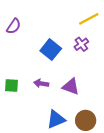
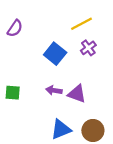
yellow line: (89, 19) -> (81, 24), moved
purple arrow: (41, 83) -> (54, 90), moved

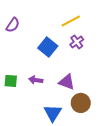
purple arrow: (54, 90) -> (36, 80), moved
blue triangle: (61, 129) -> (53, 113), turned -36
brown circle: (93, 130) -> (81, 103), moved

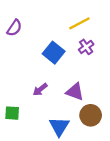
purple arrow: (36, 80) -> (40, 90), turned -48
green square: (11, 81) -> (12, 113), moved

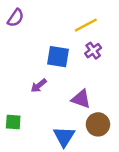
purple semicircle: (14, 28) -> (16, 18), moved
blue square: (54, 53) -> (58, 57), turned -30
purple arrow: (40, 90) -> (39, 86), moved

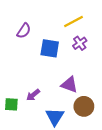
purple semicircle: (16, 18) -> (24, 31), moved
purple arrow: (39, 86) -> (33, 95), moved

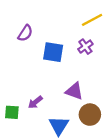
yellow line: (74, 21) -> (92, 20), moved

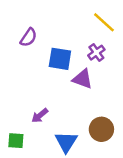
yellow line: (92, 20) -> (104, 22), turned 70
purple triangle: (74, 91) -> (83, 79), moved
green square: (12, 112) -> (16, 141), moved

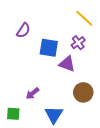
brown circle: (101, 129) -> (83, 92), moved

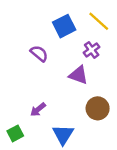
purple semicircle: (23, 30) -> (39, 53), moved, turned -84
blue square: (49, 48) -> (64, 26), moved, turned -36
green square: (13, 114) -> (15, 133), turned -32

